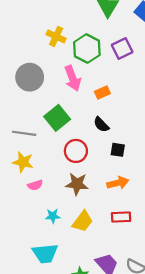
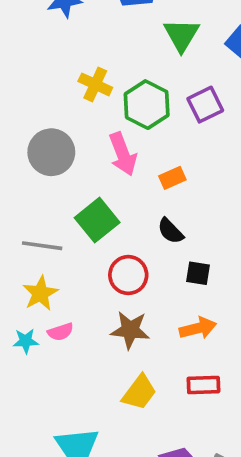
yellow star: (23, 162) -> (40, 293), turned 30
cyan star: (53, 216) -> (26, 341), moved

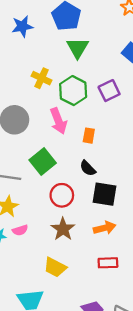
green triangle: (181, 35) -> (78, 48), moved
orange rectangle: (172, 178) -> (89, 136), turned -56
black square: (198, 273) -> (105, 194), size x1.6
brown star: (130, 330) -> (63, 229), turned 30
yellow trapezoid: (139, 392) -> (55, 267), moved, turned 80

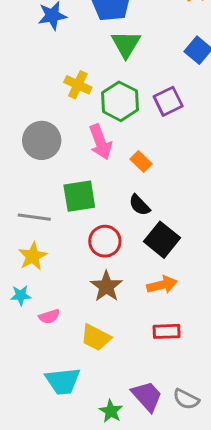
orange rectangle: (89, 136) -> (141, 161), turned -56
green square: (43, 161) -> (79, 196), turned 30
black square: (105, 194) -> (162, 240), turned 30
pink semicircle: (20, 230) -> (49, 316), moved

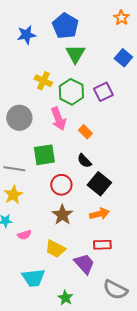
purple trapezoid: (147, 396) -> (84, 264), moved
gray semicircle: (186, 399) -> (115, 290), size x1.4

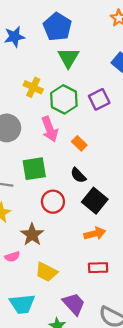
brown star: (62, 215) -> (32, 235), moved
purple trapezoid: (84, 264) -> (74, 304), moved

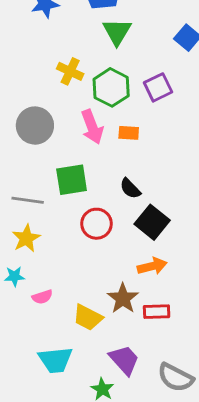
orange rectangle: (79, 143) -> (129, 133), moved, turned -40
brown star: (32, 235) -> (123, 298), moved

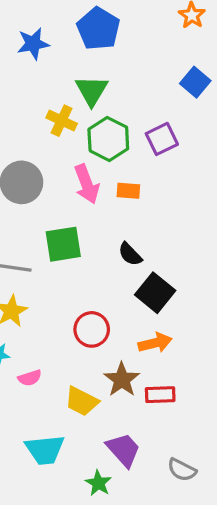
green triangle: (117, 32) -> (92, 90), moved
red circle: (96, 224) -> (92, 329), moved
gray semicircle: (176, 378) -> (182, 470), size x0.7

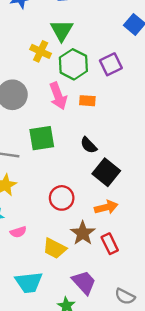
red rectangle: (160, 395) -> (110, 244), turned 66

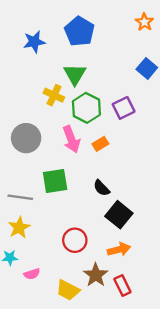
orange rectangle: (87, 101) -> (100, 144), turned -35

